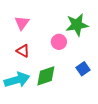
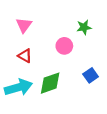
green star: (77, 25) -> (84, 27), size x0.6

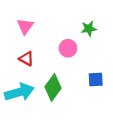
blue square: (91, 75) -> (96, 79), turned 32
green diamond: (50, 83) -> (53, 88), turned -35

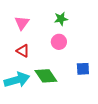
green star: (89, 29) -> (61, 19), moved
green diamond: (53, 88) -> (46, 76), turned -70

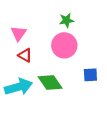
pink triangle: (22, 23) -> (19, 33), moved
pink circle: (59, 42) -> (64, 45), size x1.5

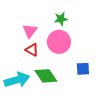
pink triangle: (19, 33) -> (30, 31), moved
red triangle: (25, 55) -> (32, 50), moved

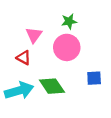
red triangle: (32, 50) -> (24, 58), moved

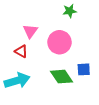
green star: (69, 21) -> (70, 11), moved
green diamond: (52, 86) -> (62, 77), moved

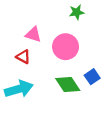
pink triangle: (30, 31) -> (33, 34), turned -49
blue square: (84, 69) -> (92, 77), turned -32

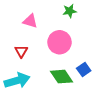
pink triangle: (33, 34) -> (30, 21), moved
red triangle: (23, 57) -> (21, 51), turned 32

